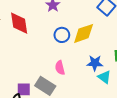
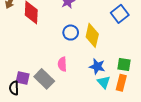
yellow diamond: (84, 33) -> (92, 35), turned -70

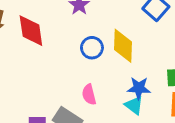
cyan triangle: (104, 82) -> (134, 105), moved

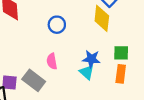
yellow diamond: (123, 46) -> (102, 18), moved

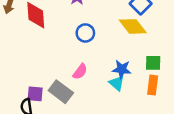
yellow diamond: (102, 18) -> (133, 26), turned -44
pink semicircle: (52, 61) -> (80, 72), turned -133

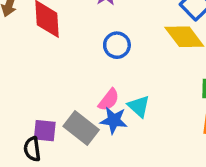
blue star: (122, 69) -> (114, 120), moved
cyan triangle: (117, 83) -> (139, 106), moved

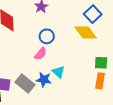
pink semicircle: (109, 100) -> (41, 54), moved

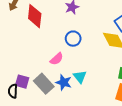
pink semicircle: (41, 54) -> (57, 59), moved

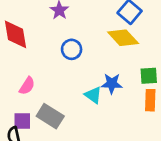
pink semicircle: (57, 59) -> (27, 86), moved
blue star: (64, 82) -> (112, 84), moved

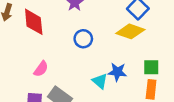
yellow diamond: (123, 38) -> (130, 31), turned -32

